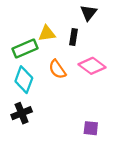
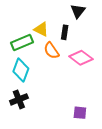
yellow triangle: (47, 33) -> (41, 29), turned 35
orange semicircle: (57, 69) -> (51, 51), moved

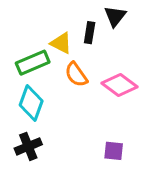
black rectangle: (65, 32) -> (90, 33), moved
purple square: (80, 113) -> (114, 151), moved

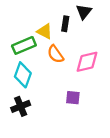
pink diamond: (120, 85) -> (87, 62), turned -50
purple square: (114, 151) -> (73, 98), moved

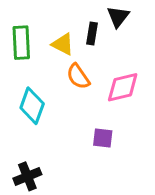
green rectangle: (24, 45) -> (21, 43), moved, turned -70
black cross: (21, 106) -> (27, 176), moved

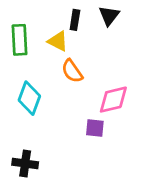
black rectangle: (92, 33) -> (75, 20), moved
pink diamond: (123, 87) -> (113, 100), moved
black cross: (27, 176) -> (25, 164), turned 30

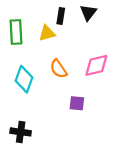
yellow triangle: (58, 41) -> (47, 33), turned -42
orange semicircle: (72, 71) -> (58, 69), moved
pink diamond: (113, 100) -> (96, 65), moved

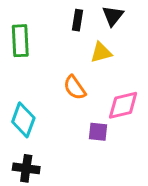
yellow triangle: (47, 33) -> (101, 52), moved
pink diamond: (96, 65) -> (123, 105), moved
cyan diamond: (24, 79) -> (23, 120), moved

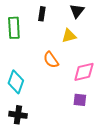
black rectangle: (78, 20) -> (42, 14), moved
purple square: (98, 132) -> (80, 100), moved

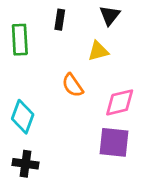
purple square: (80, 100) -> (114, 142), size x1.6

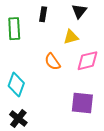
pink diamond: (120, 102) -> (88, 61), moved
black cross: (26, 164) -> (18, 119), turned 30

